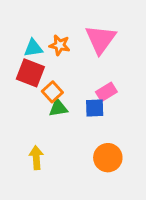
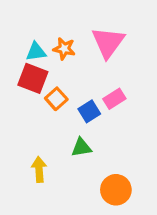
green triangle: (58, 108) -> (81, 147), moved
blue square: (95, 108) -> (89, 111), moved, turned -30
orange circle: (108, 158) -> (116, 190), moved

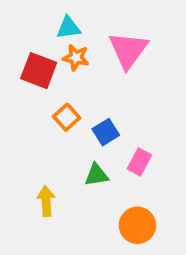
cyan triangle: (36, 52) -> (68, 28), moved
red square: (33, 78) -> (39, 71), moved
pink rectangle: (114, 99) -> (139, 162), moved, turned -30

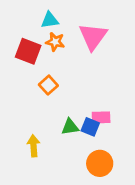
blue square: (106, 132) -> (90, 127), moved, turned -36
pink rectangle: (139, 162) -> (101, 117), turned 60

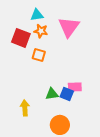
orange square: (48, 85) -> (39, 55), moved, turned -32
orange circle: (100, 163) -> (60, 125), moved

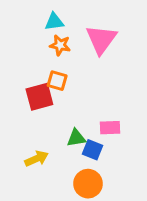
red square: (21, 38) -> (39, 97), moved, turned -36
blue square: (67, 94) -> (92, 150), moved
yellow arrow: (25, 108) -> (36, 159), turned 70

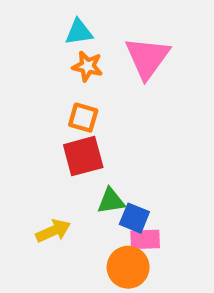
red square: (39, 97) -> (83, 156), moved
pink rectangle: (110, 128) -> (145, 239), moved

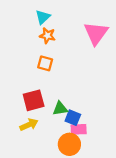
cyan triangle: (79, 32) -> (43, 17), turned -35
pink triangle: (147, 58) -> (96, 33), moved
red square: (83, 156) -> (34, 100), moved

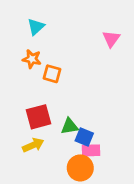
cyan triangle: (43, 17) -> (36, 27), moved
pink triangle: (96, 33) -> (111, 39), size x0.6
orange star: (47, 36) -> (32, 59), moved

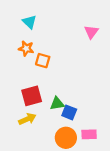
cyan triangle: (36, 27) -> (29, 22), turned -32
pink rectangle: (91, 150) -> (89, 134), moved

